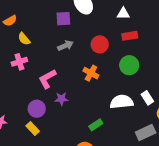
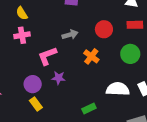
yellow semicircle: (24, 39) -> (22, 13), moved
gray arrow: (65, 46) -> (70, 35), moved
yellow rectangle: (33, 129) -> (36, 104), moved

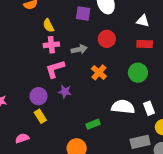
yellow semicircle: (22, 13) -> (48, 26), moved
red circle: (104, 29) -> (107, 39), moved
pink cross: (22, 35) -> (51, 45), moved

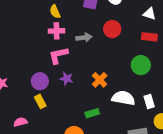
orange cross: (99, 72) -> (100, 80), moved

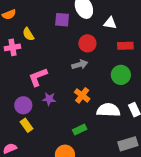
white triangle: (149, 14) -> (110, 23), moved
pink cross: (56, 31) -> (12, 47), moved
gray arrow: (84, 37) -> (80, 64), moved

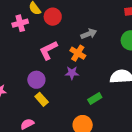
red circle: (87, 43) -> (53, 17), moved
orange cross: (82, 95) -> (78, 53), moved
purple star: (49, 99) -> (72, 73), moved

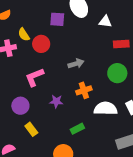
orange cross: (78, 53) -> (84, 90), moved, turned 35
yellow rectangle: (42, 99) -> (31, 129), moved

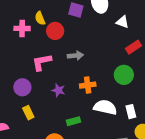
red rectangle: (121, 44) -> (134, 47), turned -42
gray arrow: (76, 64) -> (75, 56), moved

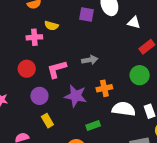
yellow semicircle: (40, 18) -> (51, 26), turned -48
red circle: (55, 31) -> (27, 69), moved
purple star: (58, 90) -> (76, 96), size x1.6

